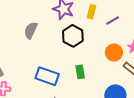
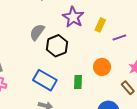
black hexagon: (73, 36) -> (57, 46), moved
orange circle: (114, 52) -> (102, 67), moved

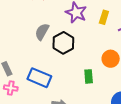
blue rectangle: (45, 80) -> (39, 78), moved

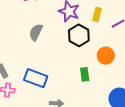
black hexagon: (63, 43) -> (79, 35), moved

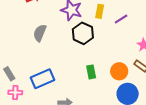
orange circle: (106, 56) -> (119, 71), moved
blue rectangle: (36, 78) -> (43, 79), turned -40

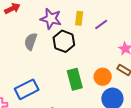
gray semicircle: (40, 33) -> (31, 41), moved
green rectangle: (91, 72) -> (75, 79), size x1.5

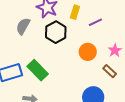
orange circle: (103, 77) -> (88, 52), moved
green rectangle: (75, 79) -> (38, 70), moved, turned -40

